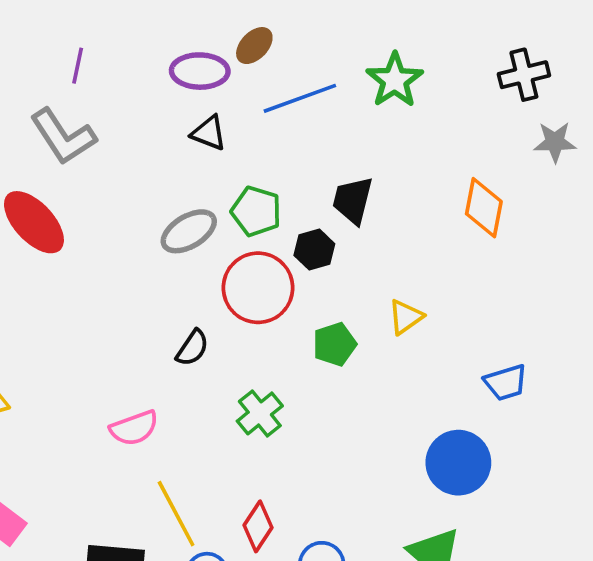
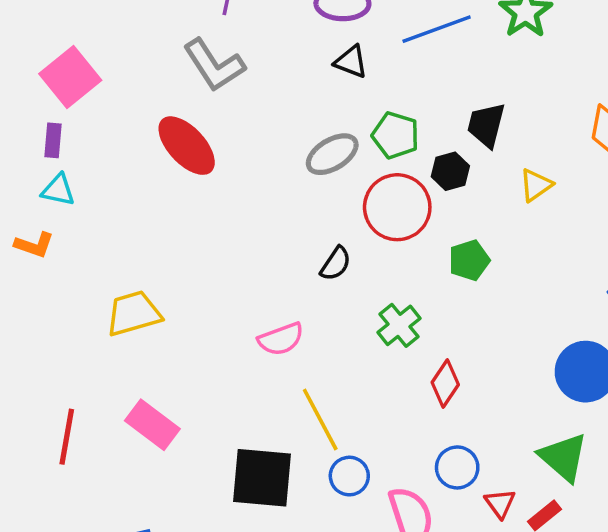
yellow triangle: (406, 317) -> (536, 185), moved
red diamond: (258, 526) -> (445, 384), moved

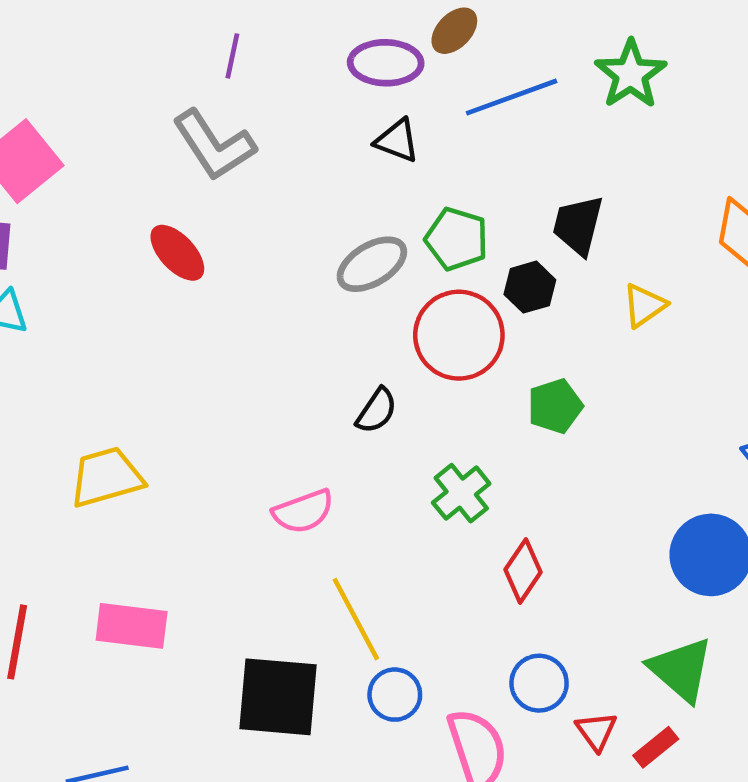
red ellipse: (187, 146) -> (177, 253), size x0.7
pink rectangle: (152, 425) -> (132, 626), turned -30

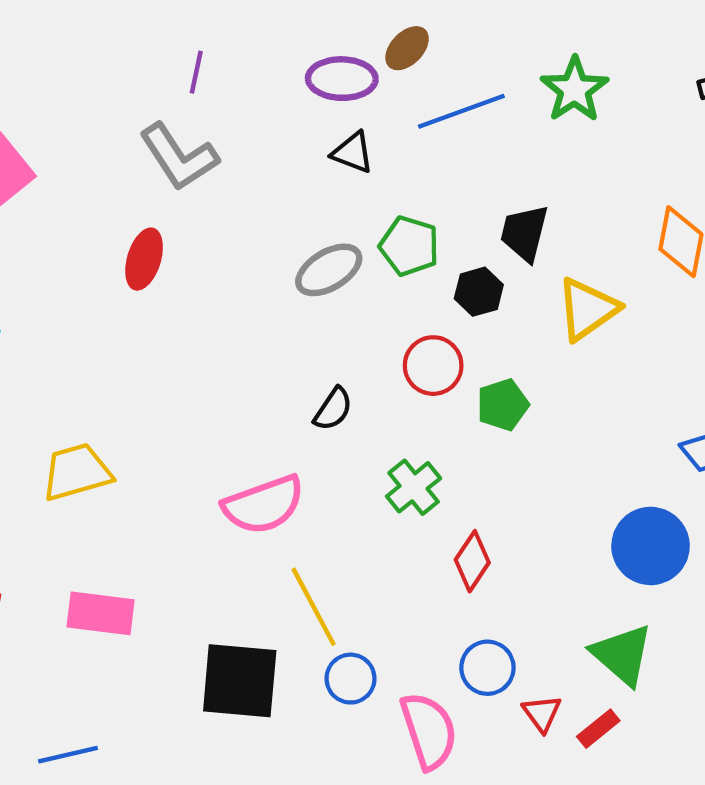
red ellipse: (177, 253) -> (144, 259), turned 60
yellow triangle: (644, 305) -> (587, 309), size x1.5
red circle: (459, 335) -> (433, 366), moved, size x0.7
pink semicircle: (303, 511) -> (264, 505), size x1.4

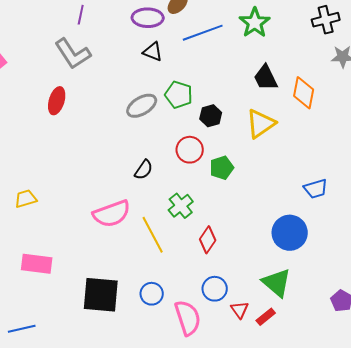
black trapezoid: (524, 233) -> (266, 78), moved, turned -40
yellow trapezoid: (77, 472) -> (26, 199), size x0.7
yellow line: (314, 607) -> (153, 235), moved

